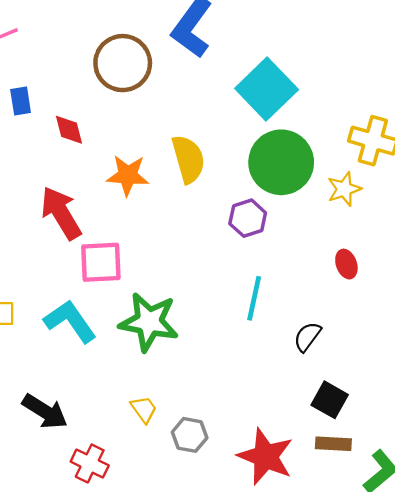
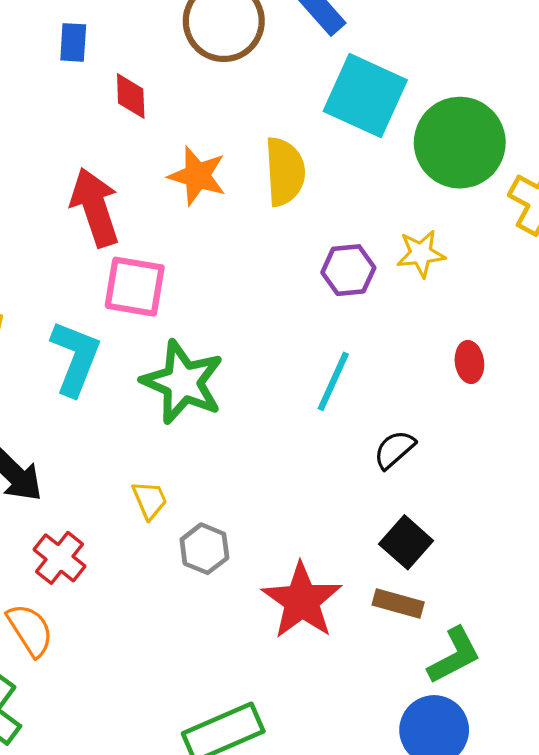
cyan square: (267, 89) -> (365, 96), moved, turned -34
green circle: (281, 162) -> (460, 143), moved
yellow star: (344, 189) -> (421, 254), moved
cyan L-shape: (70, 321) -> (75, 358), turned 44

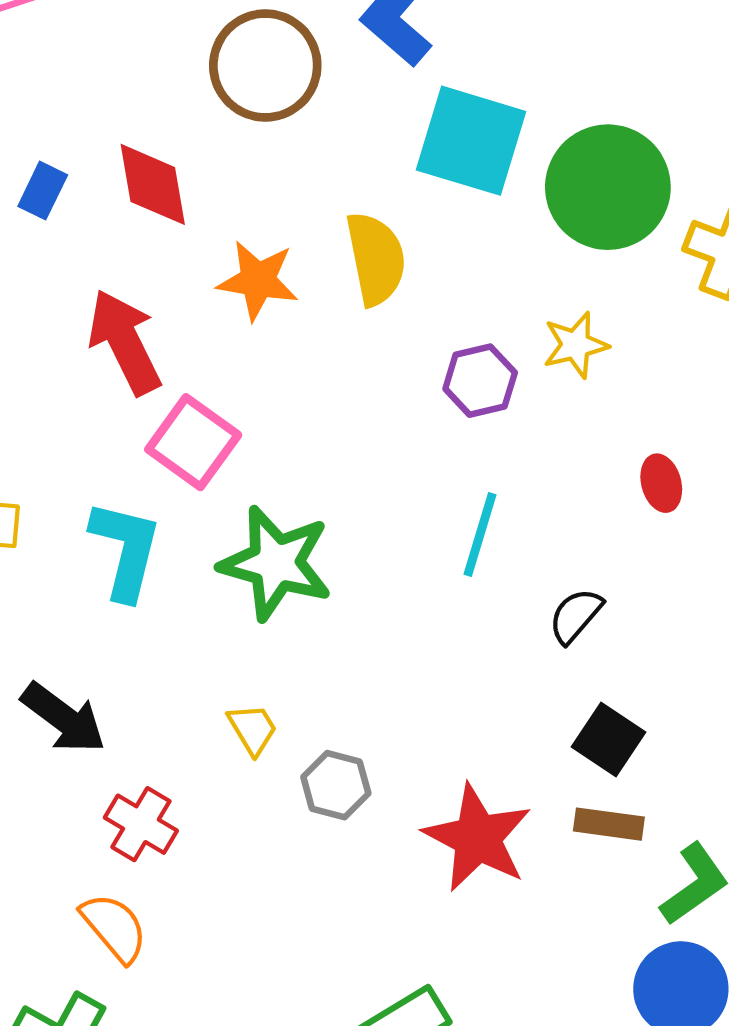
blue rectangle: (73, 42) -> (43, 191), moved, turned 30
red diamond: (131, 96) -> (153, 184), size x1.4
pink square: (135, 287) -> (193, 442), turned 34

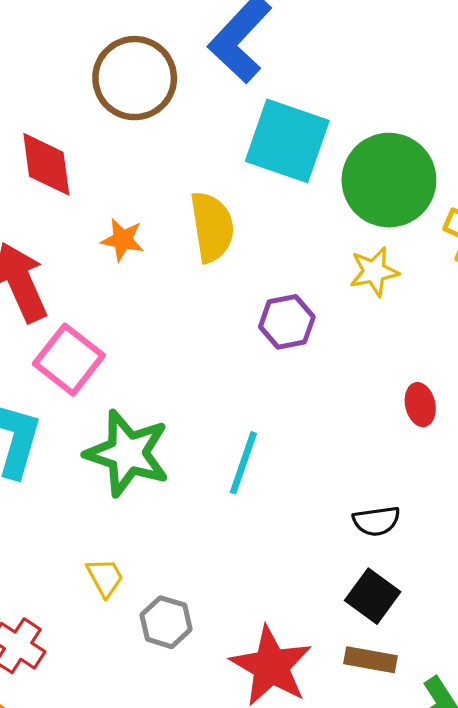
orange star: (258, 280) -> (123, 240), size x0.7
yellow star: (576, 345) -> (374, 272), moved
cyan line: (480, 534) -> (243, 463), moved
black semicircle: (576, 616) -> (376, 521), moved, turned -141

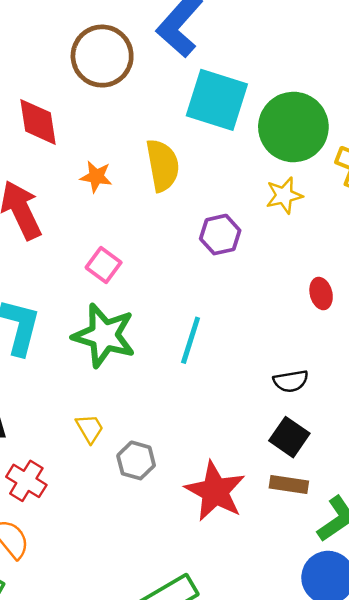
pink square: (69, 360) -> (104, 265), moved, size x0.7

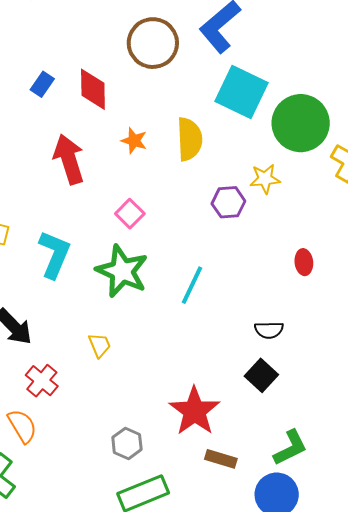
yellow star: (284, 195) -> (265, 179), moved
gray hexagon: (136, 460) -> (127, 443), moved
brown rectangle: (289, 484) -> (221, 459), moved

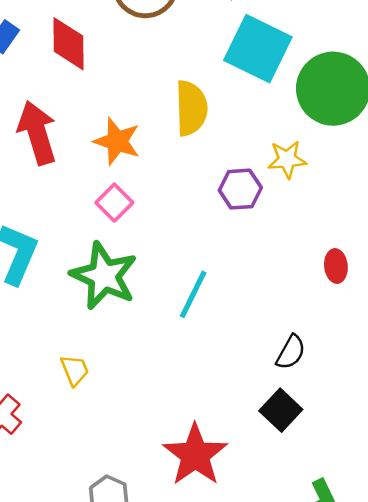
orange star: (134, 141) -> (117, 141), moved, size x1.4
black semicircle: (269, 330) -> (291, 352), turned -60

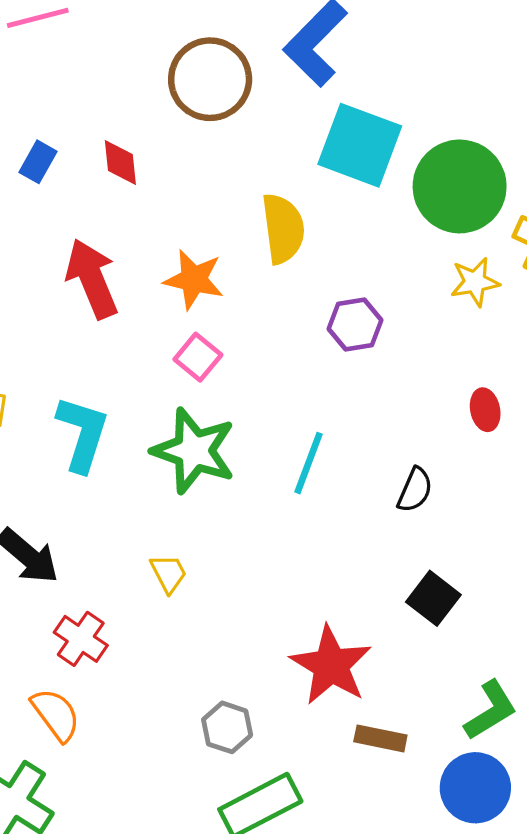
red diamond: (68, 44) -> (120, 162), size x0.7
yellow star: (287, 159) -> (475, 282), moved
black semicircle: (291, 352) -> (415, 490), moved

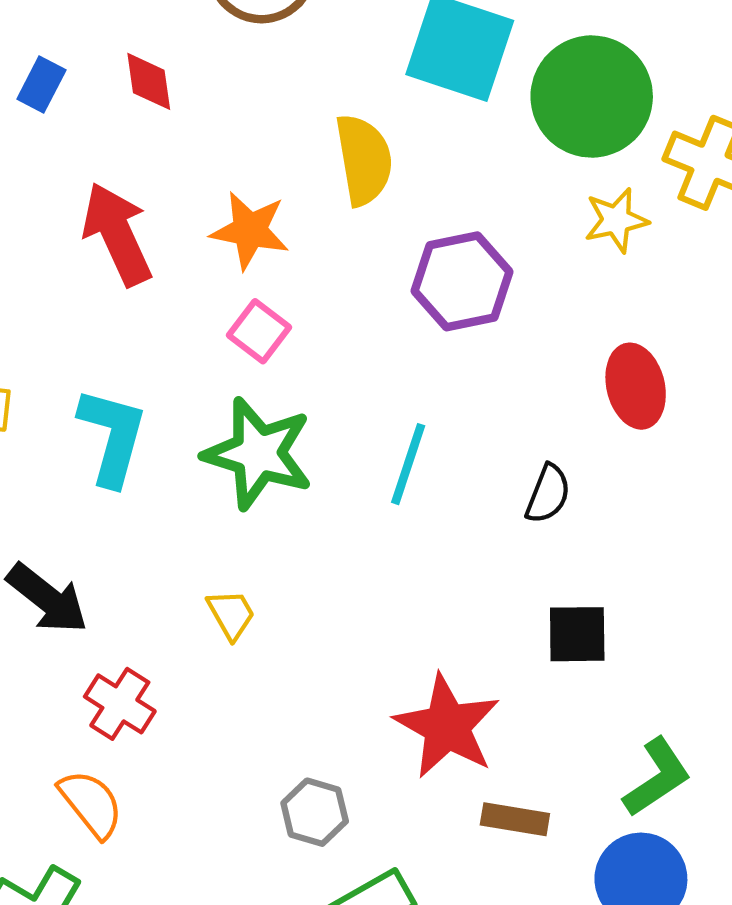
purple hexagon: (355, 325) -> (462, 281), size x1.4
red ellipse: (485, 410) -> (636, 386), size x1.5
black square: (433, 598) -> (577, 634), turned -36

